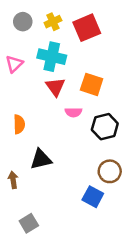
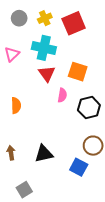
pink semicircle: (73, 112) -> (62, 95), turned -80
black triangle: (41, 159) -> (44, 154), moved

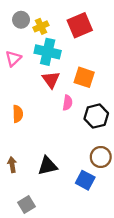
yellow cross: (45, 18) -> (41, 26), moved

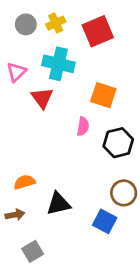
yellow cross: (41, 26) -> (56, 23), moved
red triangle: (51, 80) -> (42, 98), moved
orange semicircle: (18, 114) -> (24, 182), moved, turned -105
brown arrow: (12, 165) -> (15, 215), moved, turned 88

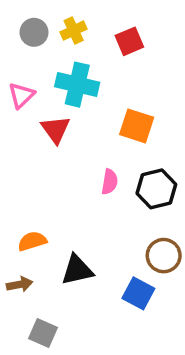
red square: (98, 31) -> (129, 41), size x0.7
pink semicircle: (83, 126) -> (110, 182), moved
gray square: (33, 251) -> (43, 333), turned -35

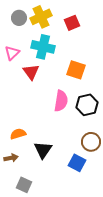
yellow cross: (74, 31) -> (41, 17), size x1.5
pink semicircle: (110, 182) -> (61, 101), size x1.5
black triangle: (77, 270) -> (43, 150), turned -42

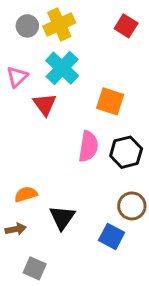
red square: (72, 23) -> (126, 26), moved, turned -35
cyan cross: (43, 47) -> (62, 68), turned 30

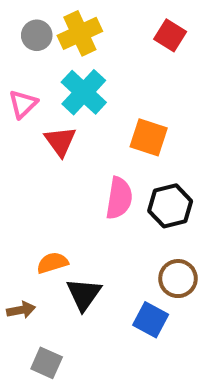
orange semicircle: (26, 194) -> (52, 263), moved

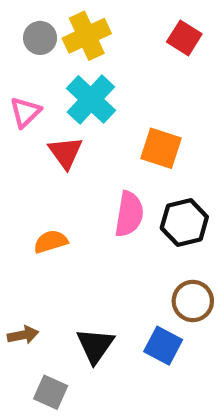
orange semicircle: (52, 263) -> (51, 242), moved
black triangle: (84, 294) -> (95, 346), moved

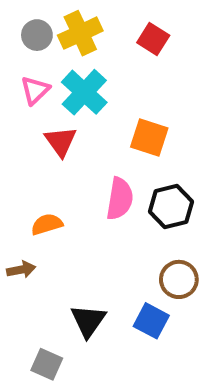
red square: (184, 38) -> (153, 39), moved
pink triangle: (25, 112) -> (35, 90), moved
brown arrow: (23, 335) -> (21, 270), moved

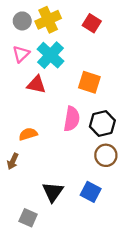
red triangle: (61, 141) -> (36, 85), turned -42
brown arrow: (21, 270) -> (13, 161), turned 126
brown circle: (179, 279) -> (106, 155), moved

